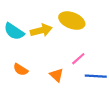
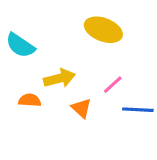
yellow arrow: (41, 30) -> (59, 78), moved
orange semicircle: (21, 70) -> (30, 100), turned 152

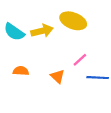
yellow arrow: (59, 78) -> (42, 31), moved

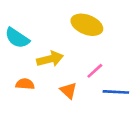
yellow arrow: (42, 31) -> (50, 59), moved

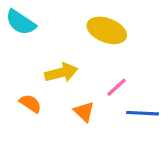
cyan semicircle: (17, 38) -> (21, 22), moved
orange semicircle: (25, 84) -> (30, 103), turned 30

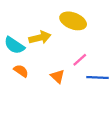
cyan semicircle: (21, 22) -> (14, 45), moved
yellow arrow: (61, 73) -> (40, 38), moved

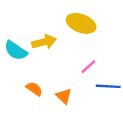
orange semicircle: (21, 71) -> (34, 89), moved
orange triangle: (58, 76) -> (64, 96), moved

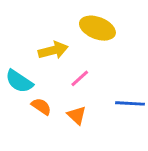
cyan semicircle: (16, 51) -> (19, 81), moved
pink line: (88, 67) -> (80, 78), moved

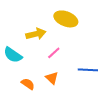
orange semicircle: (41, 106) -> (28, 84), moved

